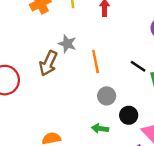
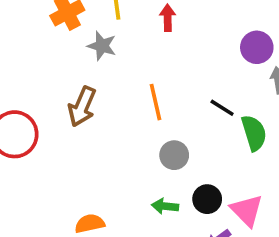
gray star: (67, 44) -> (102, 46), moved
black circle: (129, 115) -> (207, 199), moved

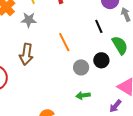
black line: (222, 108) -> (99, 26), moved, turned 48
black circle: (207, 199) -> (101, 60), moved

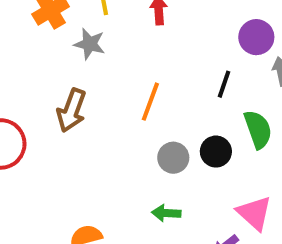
black line: (99, 26) -> (224, 84), turned 32
orange line: (64, 42) -> (150, 102), turned 36

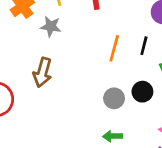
orange line: (150, 102) -> (114, 48), moved

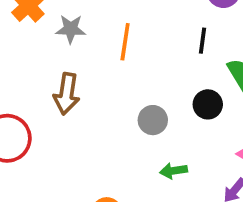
orange line: (114, 48) -> (125, 42), moved
gray circle: (114, 98) -> (153, 120), moved

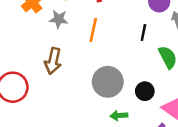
black circle: (208, 104) -> (145, 91), moved
gray circle: (153, 120) -> (108, 82), size x1.6

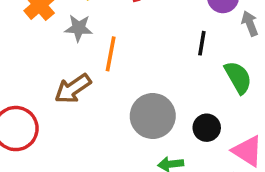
orange line: (93, 30) -> (111, 54), moved
brown arrow: (53, 61) -> (73, 89), turned 45

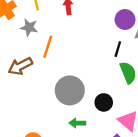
black line: (202, 43) -> (118, 49), moved

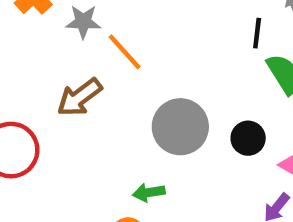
orange line: (48, 47) -> (125, 52), turned -50
green arrow: (77, 123) -> (149, 193), moved

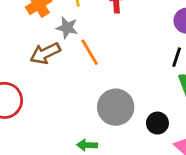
brown arrow: (79, 97) -> (45, 53), moved

